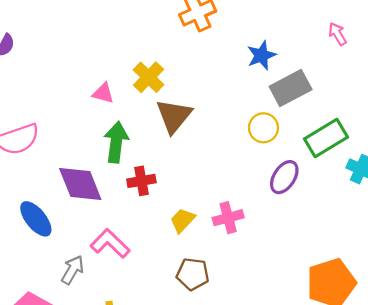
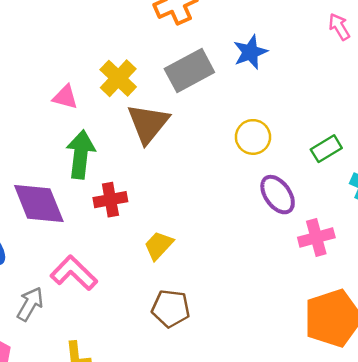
gray rectangle: (291, 88) -> (189, 71), moved
green rectangle: (326, 138) -> (326, 149), size x0.6
purple ellipse: (284, 177) -> (278, 195), turned -68
pink cross: (228, 218) -> (316, 238), moved

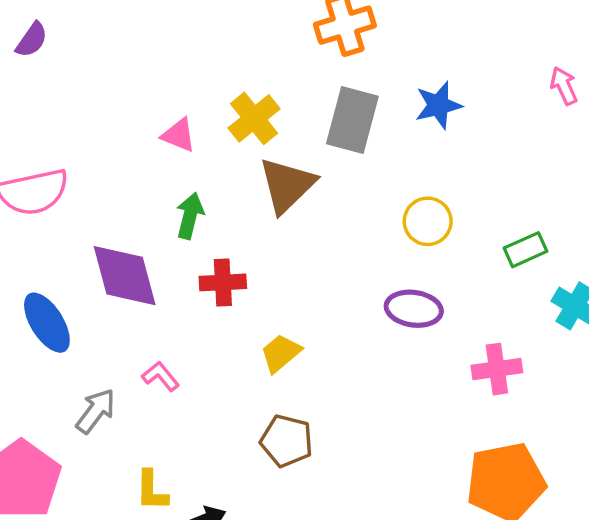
gray rectangle: (189, 71) -> (352, 120), turned -54
green arrow: (81, 154) -> (190, 216), size x0.7
purple ellipse: (278, 195) -> (414, 309), moved, turned -54
pink L-shape: (74, 273) -> (161, 376), size x0.6

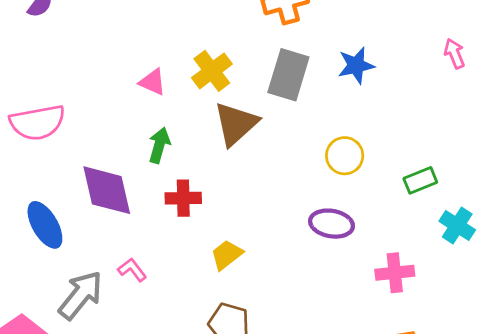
gray arrow: (96, 411) -> (81, 295), size x1.4

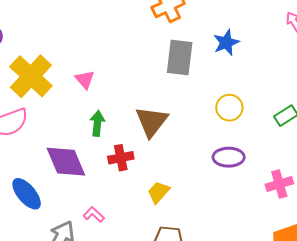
yellow cross: (212, 71) -> (31, 76), moved, size x1.5
pink triangle: (153, 82) -> (85, 80), turned 35
brown triangle: (236, 124) -> (152, 122), moved

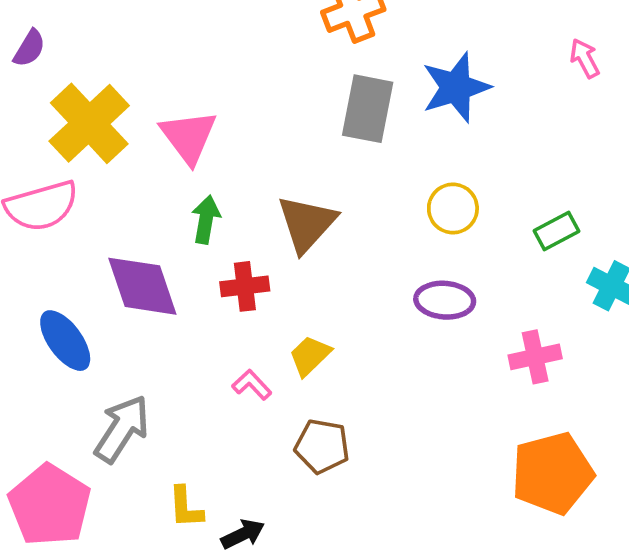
blue star: (226, 43) -> (456, 87), size x1.4
pink triangle: (85, 80) -> (189, 137), size x1.6
pink L-shape: (94, 215) -> (252, 385), moved

